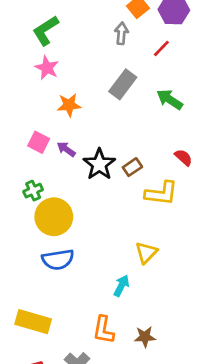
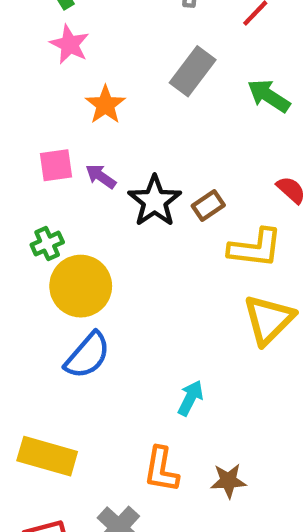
orange star: (69, 105) -> (105, 105), turned -30
pink square: (39, 142) -> (56, 165), turned -35
yellow triangle: (146, 253) -> (269, 320), moved, size x1.4
blue semicircle: (58, 260) -> (87, 355), turned -40

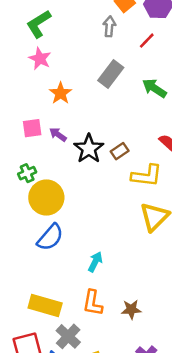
cyan arrow: (190, 398) -> (95, 262), moved
yellow rectangle: (47, 456) -> (45, 306), moved

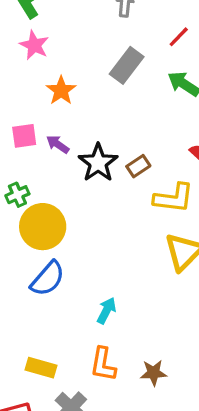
red line: (147, 41) -> (179, 37), moved
yellow rectangle: (45, 306) -> (41, 368), size x0.7

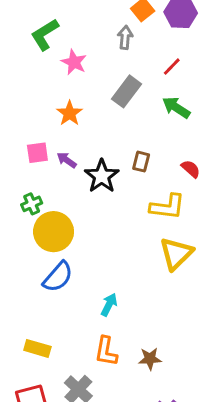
pink star: (34, 45) -> (74, 62), moved
brown rectangle: (138, 166) -> (141, 162), moved, turned -42
yellow rectangle: (41, 368) -> (37, 348), moved

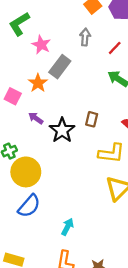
gray arrow: (125, 37) -> (85, 37), moved
gray rectangle: (127, 91) -> (60, 67), moved
pink square: (37, 153) -> (13, 96), moved, turned 35

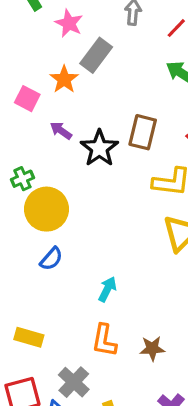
brown rectangle: (92, 119) -> (143, 132), size x1.5
blue semicircle: (29, 206) -> (51, 259), size x0.7

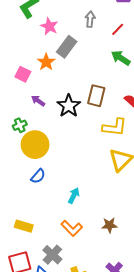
purple arrow: (61, 131) -> (38, 101), moved
orange L-shape: (104, 340) -> (72, 228), turned -55
brown star: (152, 348) -> (109, 225), moved

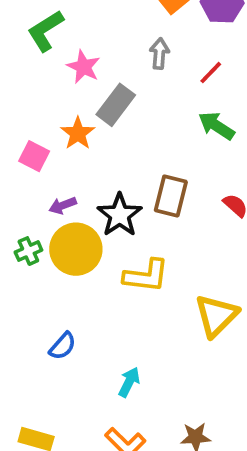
purple arrow: (38, 101) -> (63, 205), turned -56
yellow L-shape: (115, 127) -> (146, 276), moved
yellow circle: (35, 145) -> (76, 249), moved

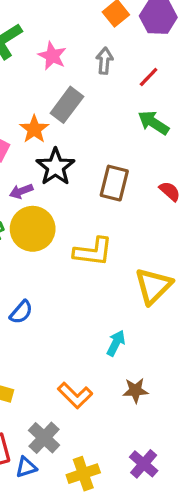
pink star: (83, 67) -> (52, 56), moved
black star: (120, 215) -> (55, 167), moved
cyan arrow: (129, 382) -> (116, 343), moved

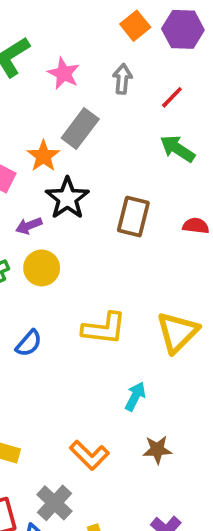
red semicircle: (170, 191) -> (196, 226), turned -35
yellow circle: (33, 229) -> (42, 268), size x0.7
yellow L-shape: (93, 252) -> (104, 329), moved
blue semicircle: (21, 312) -> (29, 343), moved

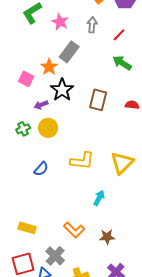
brown star: (157, 450) -> (107, 237), moved

